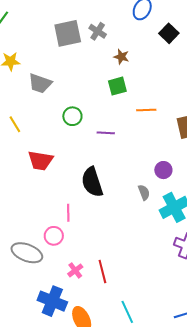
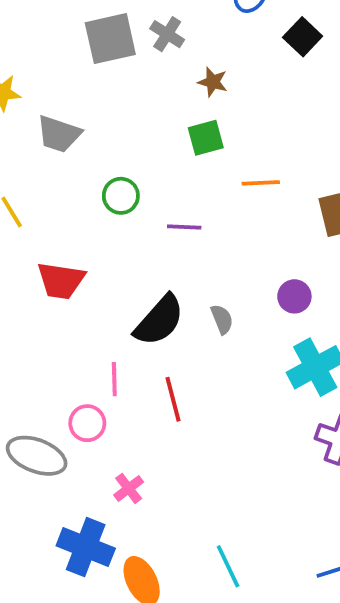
black semicircle: (92, 182) -> (159, 320), turned -120
gray semicircle: (144, 192) -> (222, 319), moved
red line: (102, 272) -> (173, 399), moved

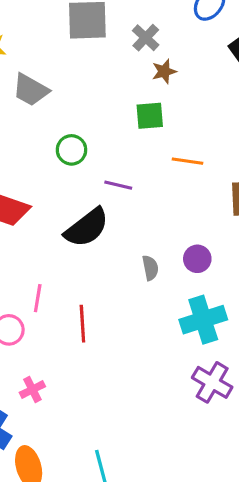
gray cross: (167, 34) -> (146, 38), moved
brown star: (213, 82) -> (164, 71), turned 30
gray semicircle: (222, 319) -> (150, 268), moved
black semicircle: (159, 320) -> (87, 228), moved

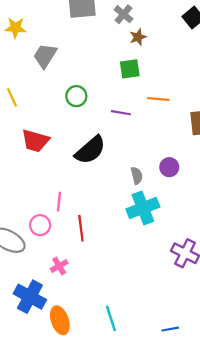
gray trapezoid: (31, 90) -> (45, 56), turned 96
purple line: (118, 185) -> (121, 113), moved
cyan cross: (203, 320) -> (143, 208), moved
red line: (82, 324) -> (81, 228), moved

